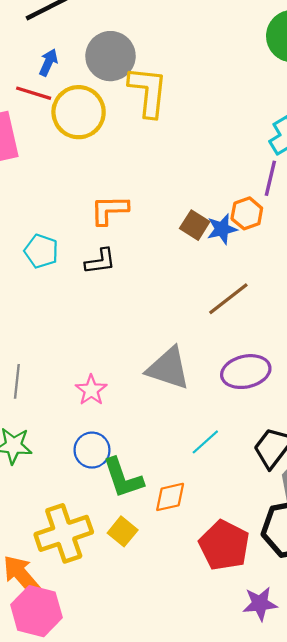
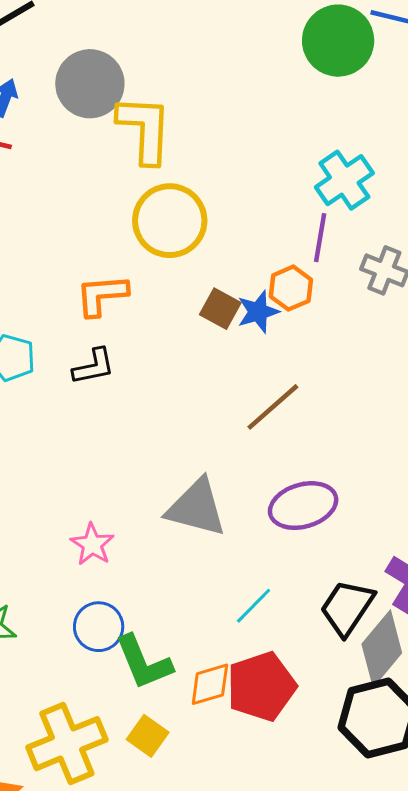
yellow circle: (79, 112) -> (170, 221), moved
red pentagon: (224, 545) -> (261, 686), moved, turned 30

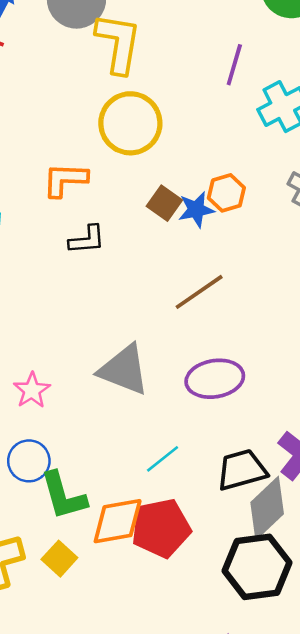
purple line: (320, 238) -> (234, 65), moved
black L-shape: (94, 367) -> (87, 240), moved
black trapezoid: (347, 608) -> (242, 470), turned 34
orange diamond: (210, 684) -> (118, 521), size x1.4

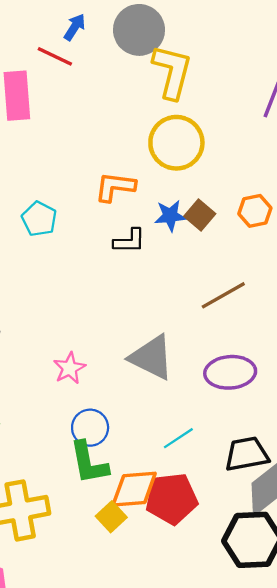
blue star: (196, 210) -> (170, 216), moved
blue circle: (29, 461) -> (90, 428), moved
yellow square: (59, 559) -> (111, 517), moved

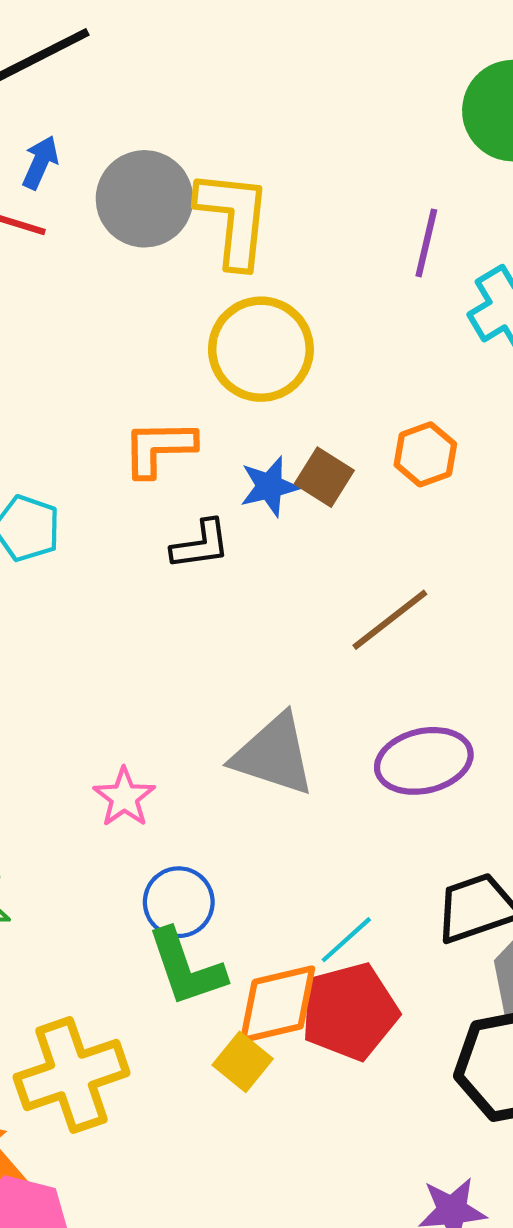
gray circle: (139, 30) -> (144, 199), moved
cyan line: (178, 438) -> (346, 940), moved

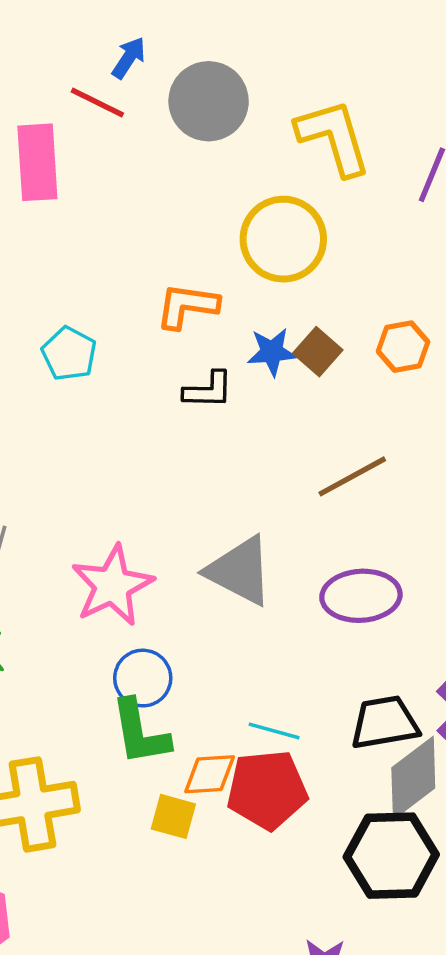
yellow L-shape: (234, 219) -> (334, 137), moved, turned -32
pink star: (124, 797) -> (112, 585), size x1.6
cyan line: (346, 940) -> (274, 731), turned 48
orange diamond: (278, 1004) -> (210, 774), size x0.7
yellow square: (243, 1062) -> (173, 816), turned -33

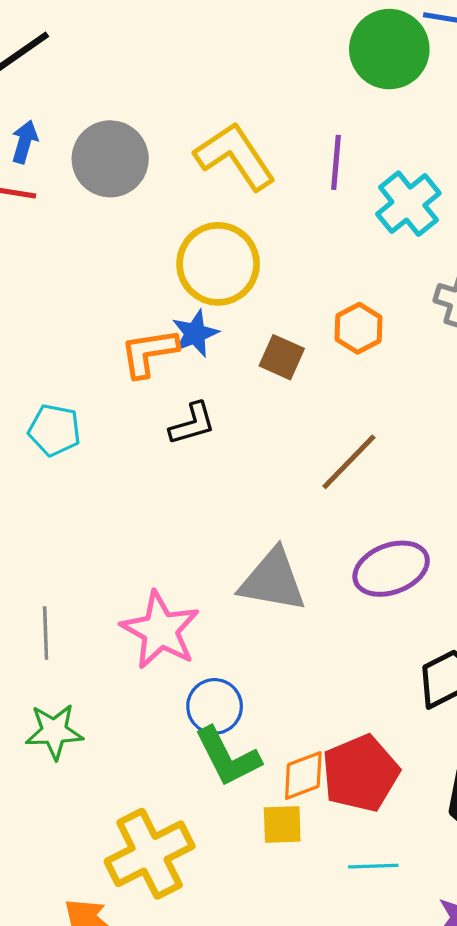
blue star: (272, 352) -> (195, 334), moved
cyan line: (274, 731) -> (373, 866), moved

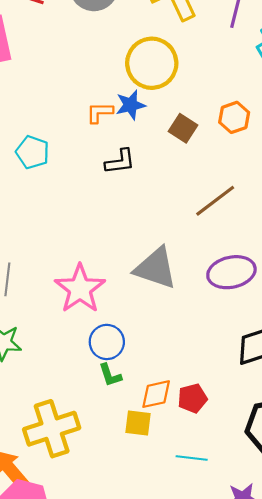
orange L-shape: (149, 353) -> (100, 113), size x0.7
green L-shape: (228, 757) -> (110, 375), size x0.6
red pentagon: (360, 773) -> (192, 398), size x0.6

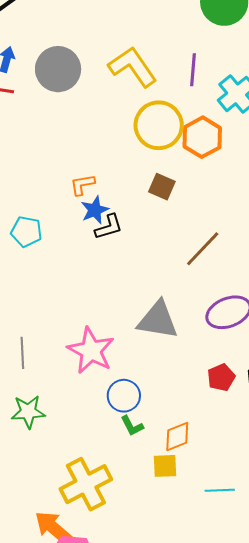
yellow circle: (152, 63) -> (159, 125), moved
blue star: (131, 105) -> (95, 210), moved
orange hexagon: (234, 117) -> (202, 137), moved, size x1.4
red pentagon: (192, 398) -> (221, 377), moved

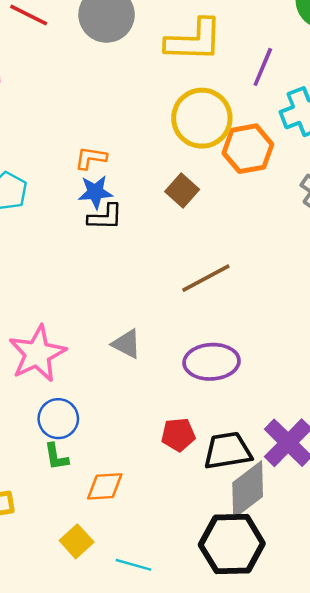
yellow L-shape: (133, 67) -> (194, 40), turned 108
gray triangle: (158, 320) -> (127, 344), size x0.6
yellow square: (165, 466) -> (77, 541), moved, turned 32

